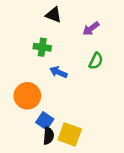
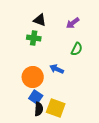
black triangle: (53, 15) -> (40, 20), moved
blue arrow: (58, 72) -> (57, 69), moved
orange circle: (27, 96) -> (33, 77), moved

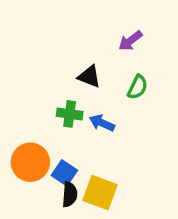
black triangle: (40, 20) -> (89, 76), moved
green cross: (34, 38) -> (70, 114), moved
orange circle: (33, 77) -> (30, 162), moved

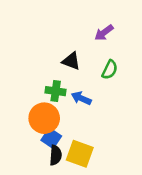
orange circle: (30, 162) -> (44, 118), moved

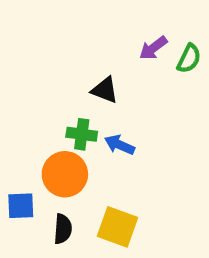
green semicircle: (110, 70) -> (189, 59), moved
blue square: (51, 138) -> (21, 206), moved, turned -36
black semicircle: (56, 155) -> (63, 229), moved

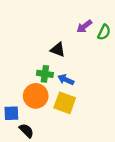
yellow square: (117, 227) -> (65, 103), moved
black semicircle: (63, 229) -> (26, 131), moved, turned -49

